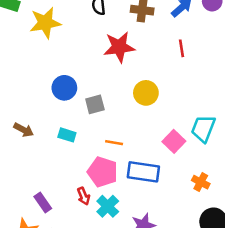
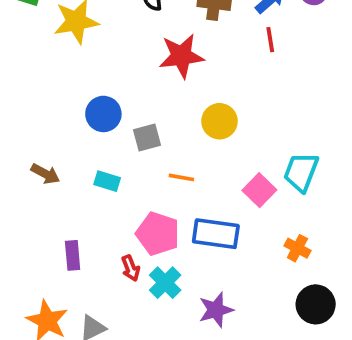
red line: (182, 48) -> (270, 40), moved
orange line: (114, 143) -> (181, 177), moved
purple rectangle: (43, 202) -> (73, 255), moved, turned 30

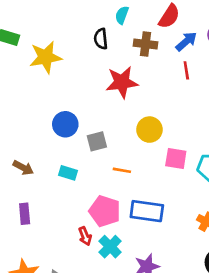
pink square: (259, 190) -> (176, 158), moved, turned -35
purple rectangle: (73, 255) -> (25, 214), moved

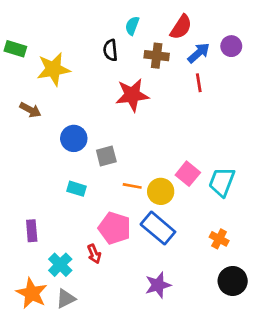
yellow circle: (149, 130) -> (161, 191), moved
pink square: (176, 158) -> (188, 174), turned 30
brown arrow: (23, 168) -> (30, 110), moved
blue rectangle: (147, 211) -> (158, 228), turned 32
cyan cross: (110, 247) -> (60, 265), moved

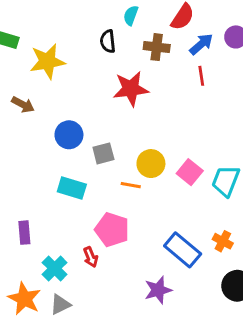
cyan rectangle: (76, 189) -> (72, 188), size x1.4
yellow circle: (161, 191) -> (151, 164), moved
blue rectangle: (158, 228) -> (183, 250), moved

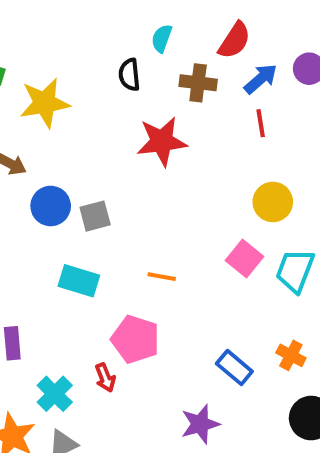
blue circle: (69, 135) -> (51, 206), moved
gray square: (103, 153) -> (95, 216), moved
yellow circle: (151, 164) -> (273, 202), moved
blue rectangle: (183, 250) -> (234, 368), size x0.7

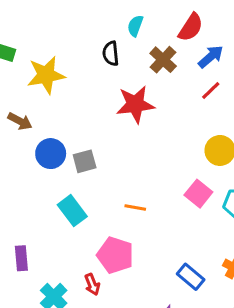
brown cross: (198, 83) -> (163, 60), turned 36
red line: (261, 123) -> (211, 90), turned 55
cyan rectangle: (79, 281) -> (72, 211), turned 36

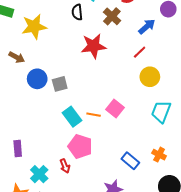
blue arrow: (211, 57) -> (147, 27), moved
red line: (211, 90) -> (140, 52), moved
pink square: (198, 194) -> (115, 109), moved
cyan rectangle: (72, 211) -> (72, 117), moved

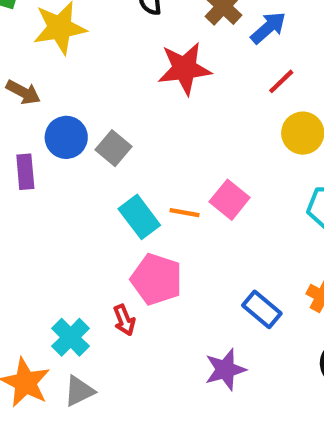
blue arrow: (147, 27) -> (268, 28), moved
gray square: (60, 84) -> (114, 148), turned -35
purple rectangle: (18, 148) -> (25, 172), moved

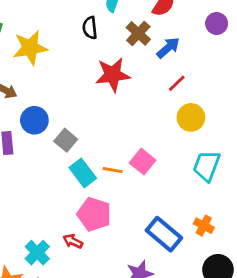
gray square: (114, 148) -> (66, 140), moved
blue rectangle: (262, 309) -> (164, 234), size x1.4
red arrow: (124, 320) -> (73, 241), turned 138

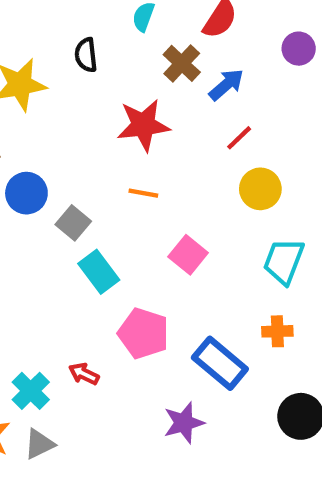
black semicircle: (90, 28) -> (86, 55), moved
orange line: (113, 170) -> (143, 193), moved
pink pentagon: (94, 214) -> (143, 333), moved
orange cross: (204, 226) -> (277, 331), moved, turned -30

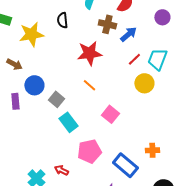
brown cross: (182, 63) -> (107, 24), turned -30
orange line: (143, 193) -> (89, 85), turned 32
cyan trapezoid: (284, 261) -> (157, 59), moved
pink pentagon: (143, 333) -> (89, 151), turned -30

